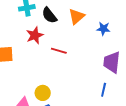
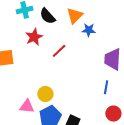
blue star: (103, 29) -> (89, 30), moved
red line: (59, 51) -> (59, 51), turned -56

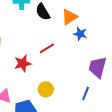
red star: (34, 37) -> (23, 63), moved
yellow circle: (45, 94) -> (46, 89), moved

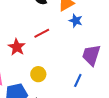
red star: (23, 63) -> (17, 47), turned -30

